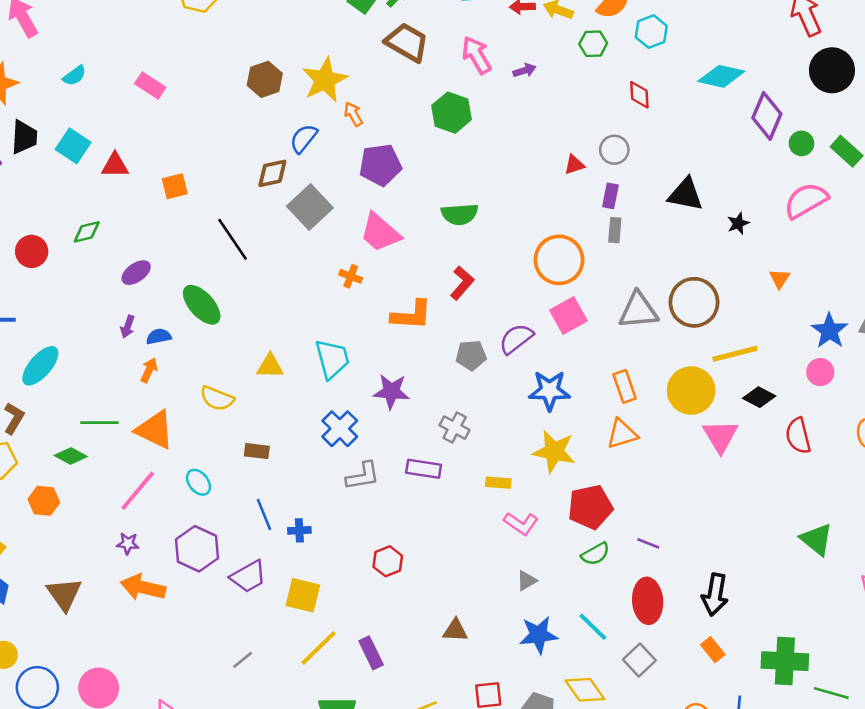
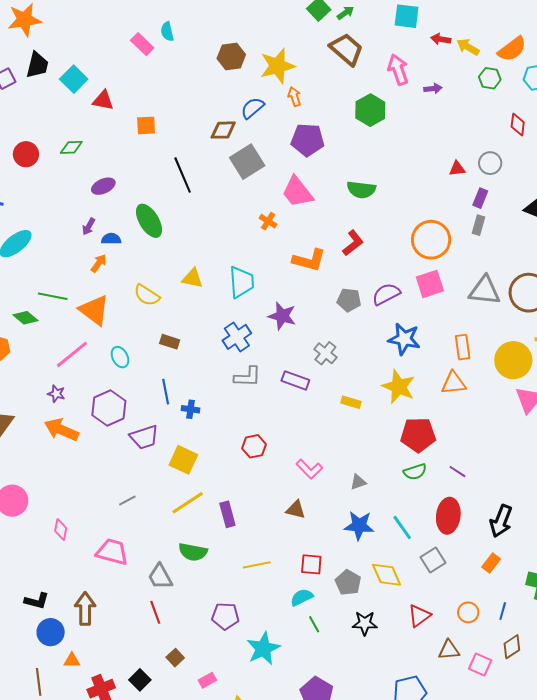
cyan semicircle: (74, 76) -> (167, 31), moved, turned 102
pink L-shape: (521, 523) -> (309, 469), moved
orange rectangle: (713, 650) -> (491, 563), turned 66

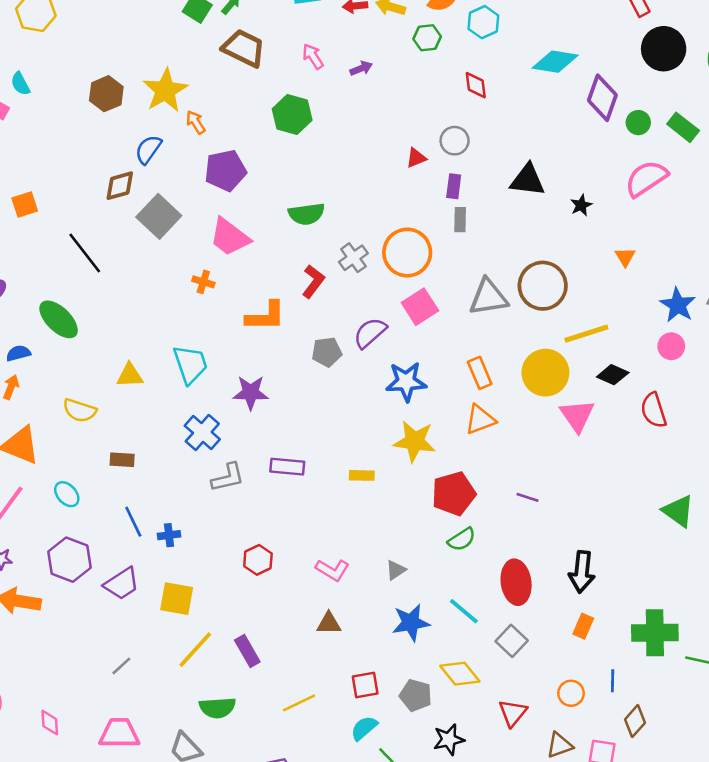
pink arrow: (398, 70) -> (313, 56), size x0.7
gray cross: (325, 353) -> (353, 258), moved, turned 30
purple line: (457, 472) -> (527, 497), moved

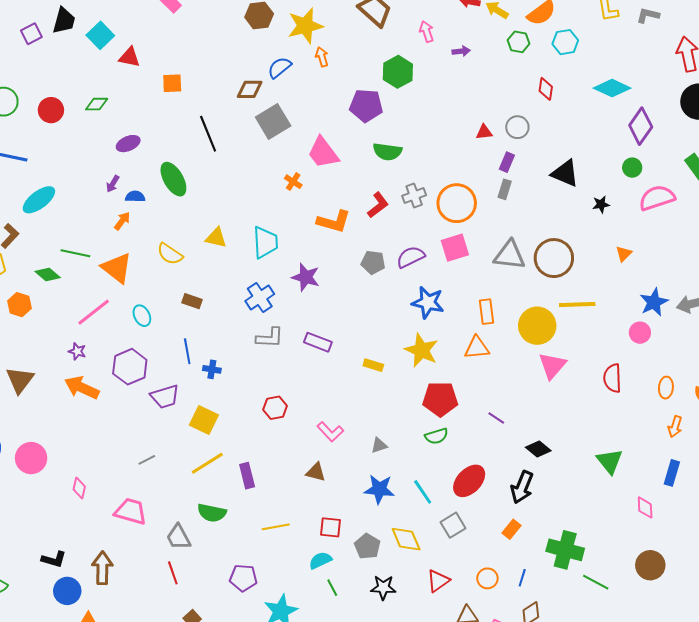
green circle: (638, 123) -> (632, 168), moved
purple pentagon: (225, 171) -> (366, 106), moved
black diamond: (613, 375) -> (538, 449), moved
red ellipse: (516, 582) -> (469, 481), turned 36

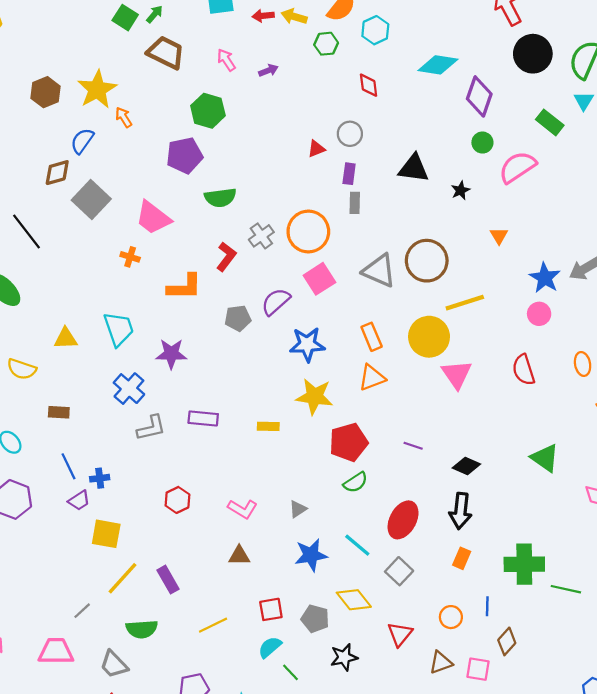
gray triangle: (510, 255) -> (379, 271), turned 32
purple trapezoid: (165, 397) -> (79, 500), moved, size x0.7
gray line: (147, 460) -> (82, 611), moved

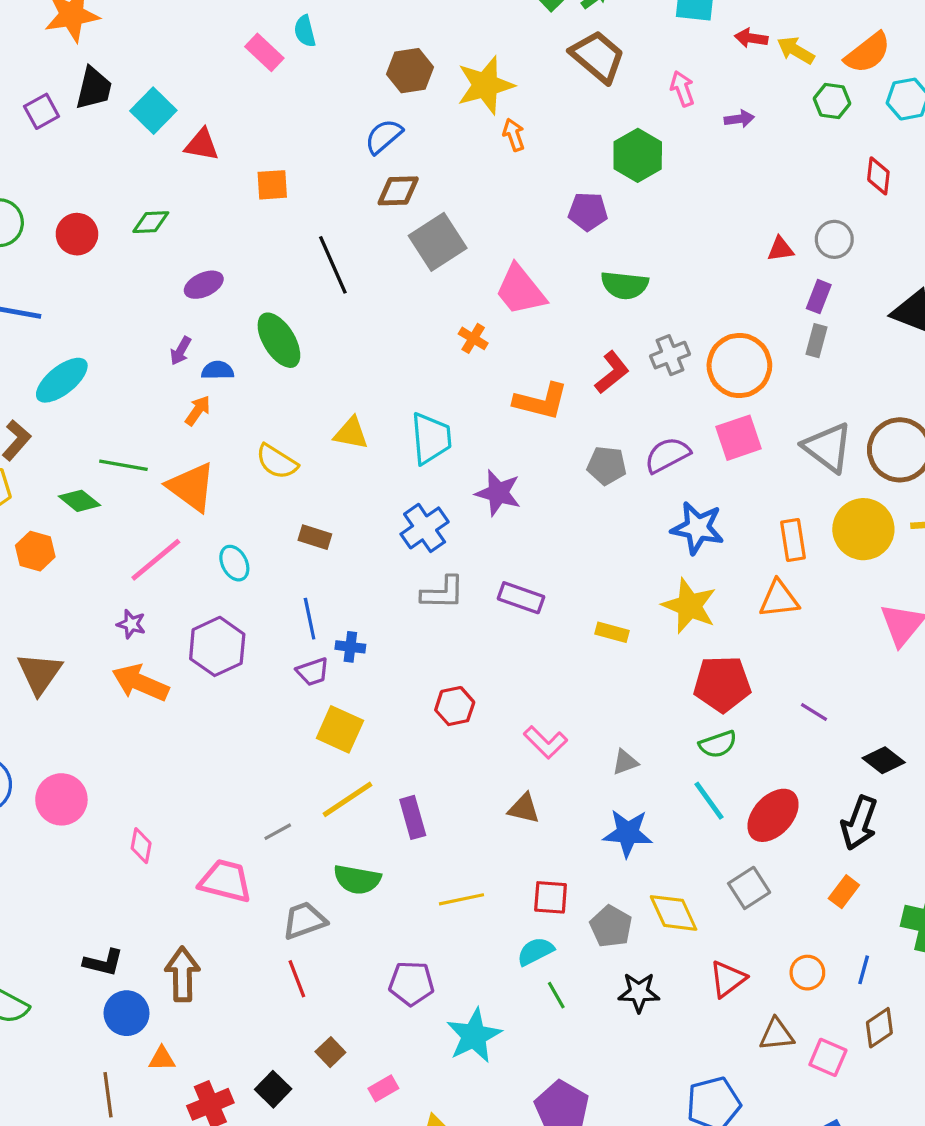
blue semicircle: (82, 141) -> (384, 136), moved
purple pentagon: (184, 155) -> (588, 212), size x0.7
yellow circle: (429, 337) -> (863, 529), moved
cyan line: (357, 545) -> (709, 801), moved
gray trapezoid: (114, 664) -> (304, 921), turned 100

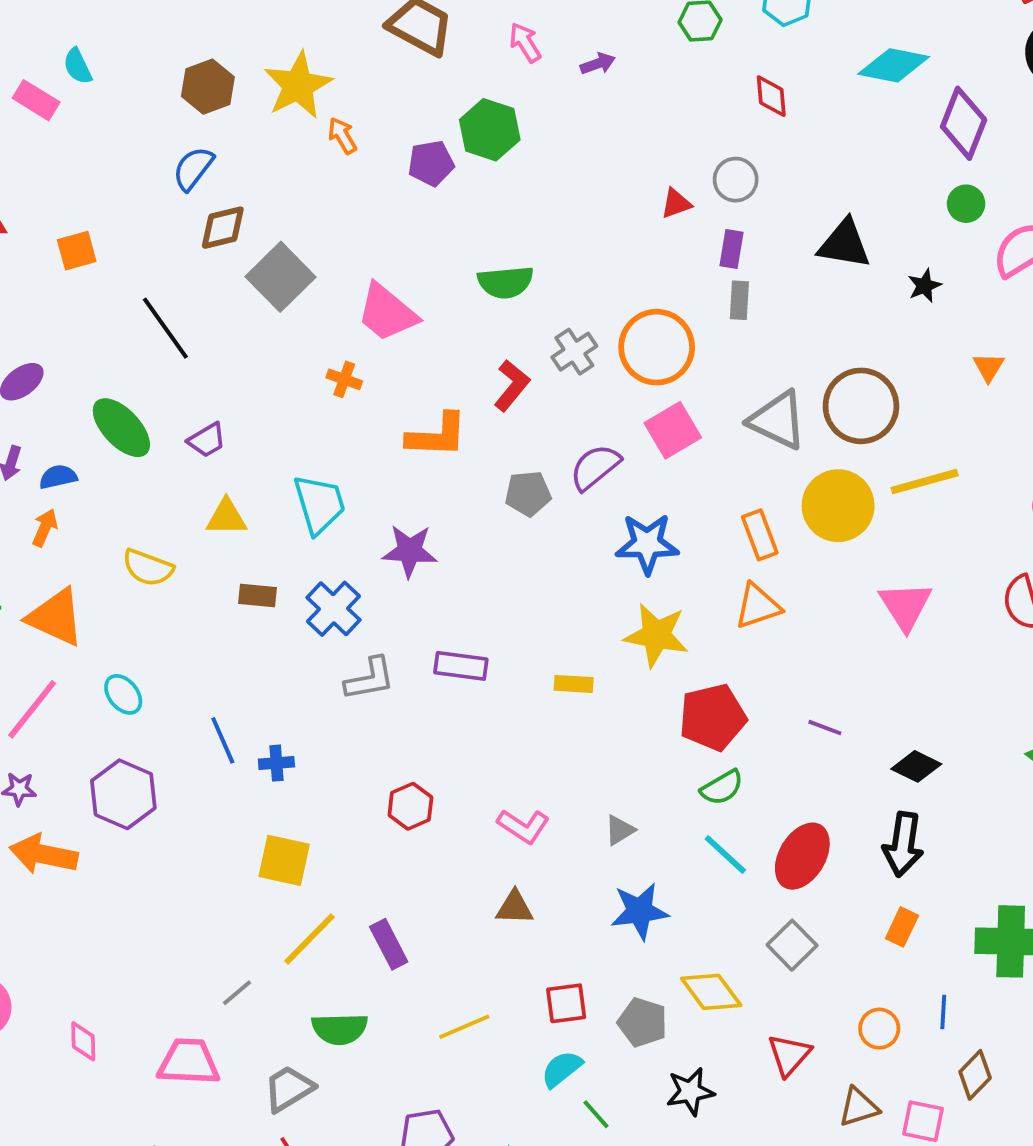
purple pentagon: (588, 212) -> (431, 163), moved
brown rectangle: (315, 537) -> (258, 596), moved
purple trapezoid: (313, 672) -> (207, 440), moved

